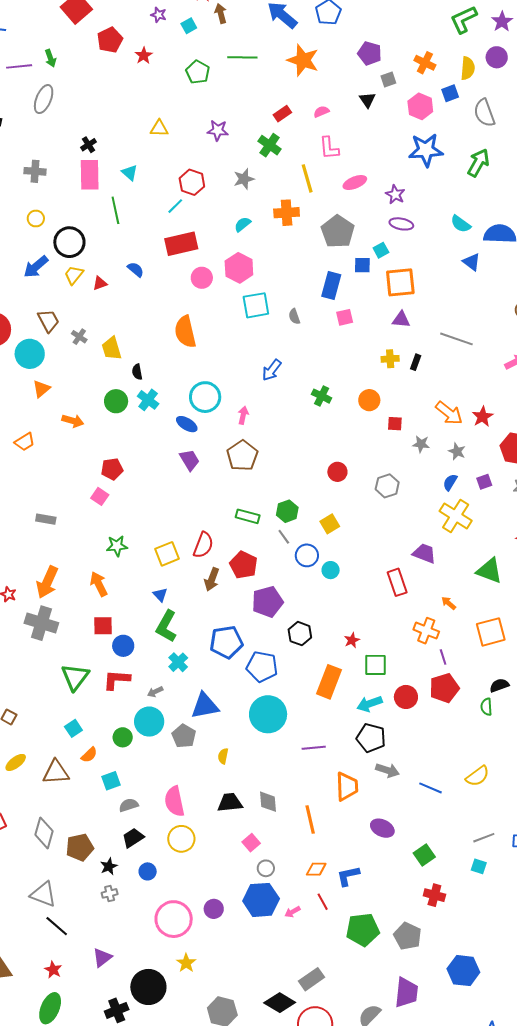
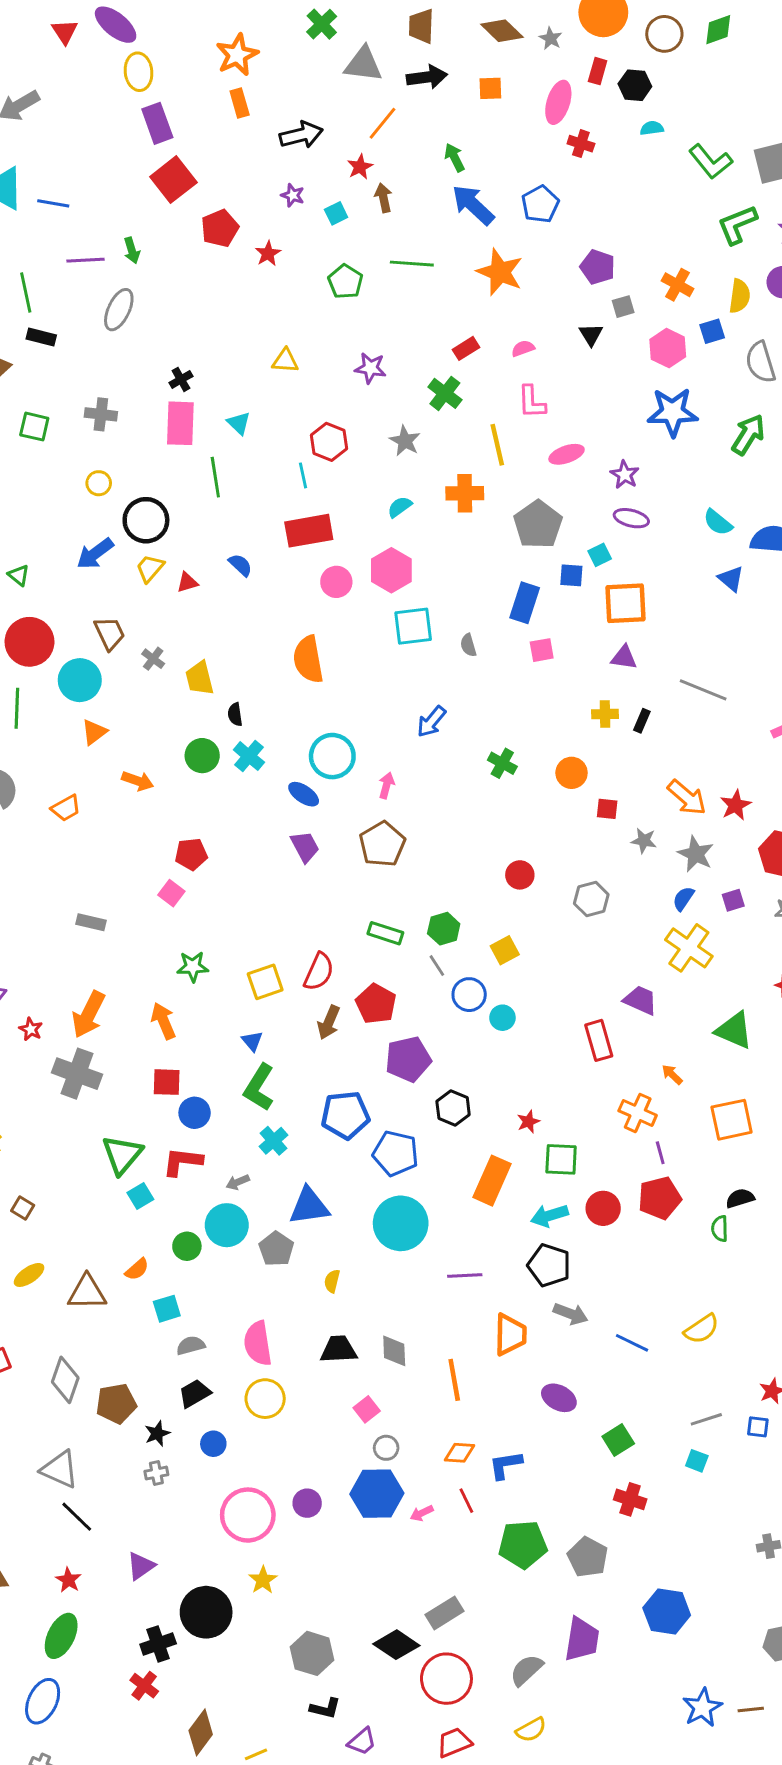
gray star: (244, 179) -> (405, 441), turned -30
cyan line: (175, 206) -> (303, 475), turned -60
gray star: (457, 451) -> (696, 854), size x1.4
cyan square: (73, 728) -> (140, 1196), moved

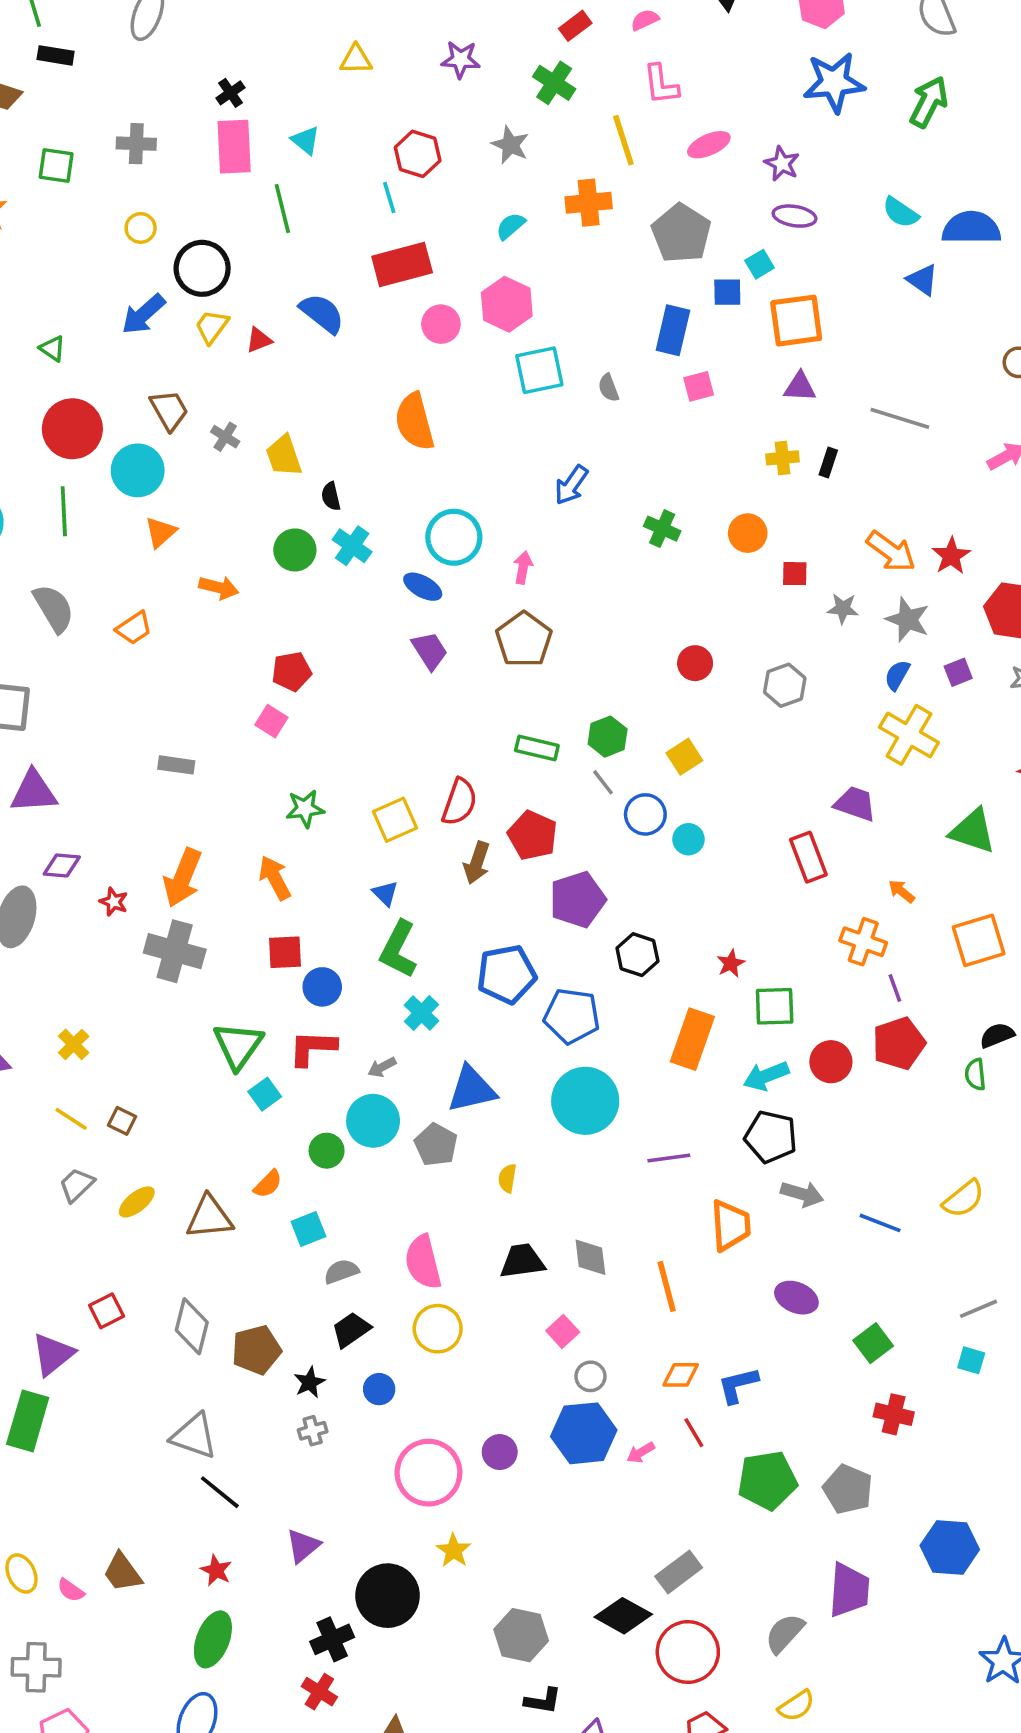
blue semicircle: (240, 565) -> (322, 313), size x1.5

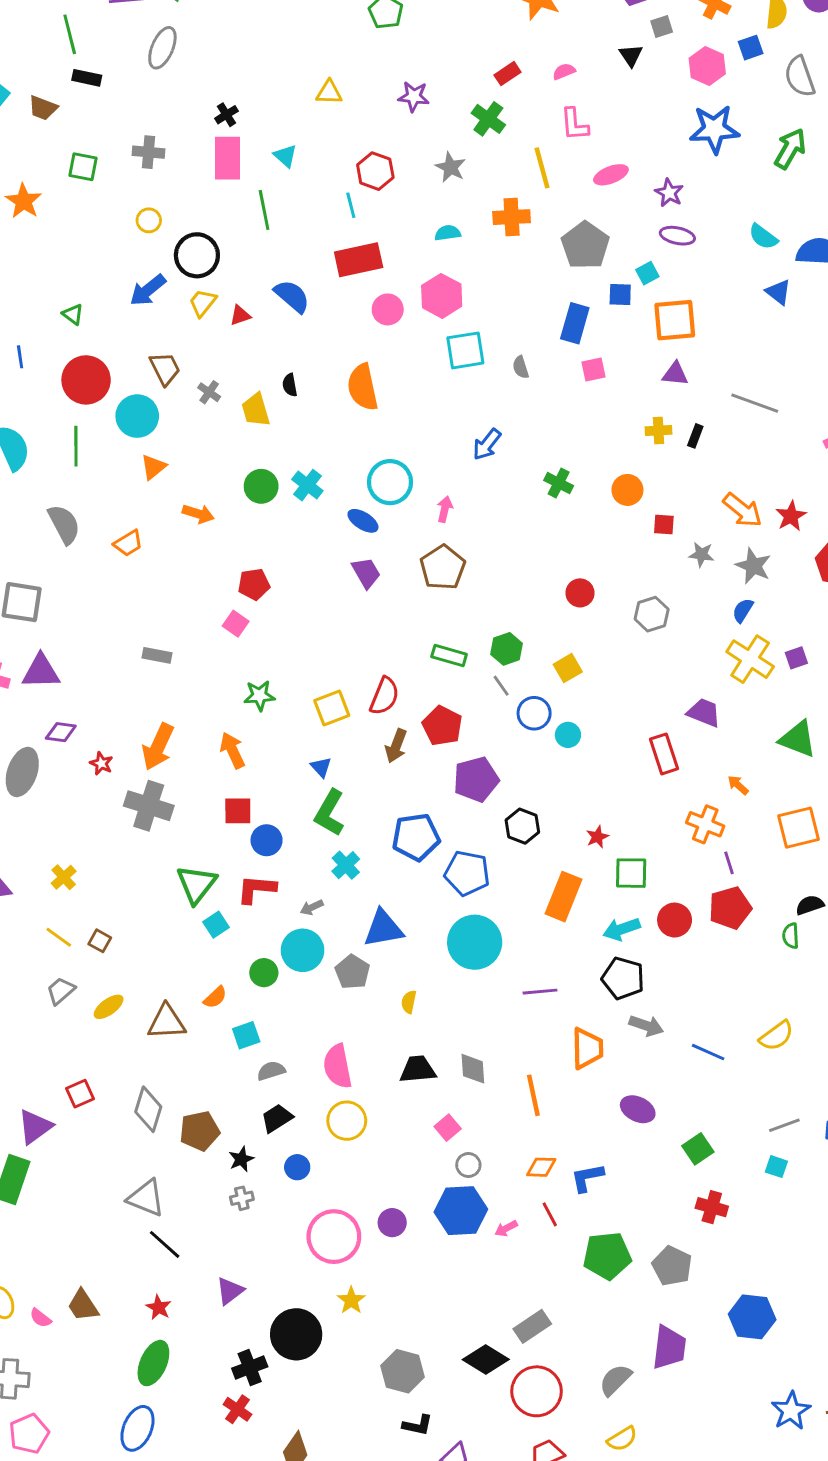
cyan semicircle: (511, 226) -> (448, 233), turned 30
black semicircle: (331, 496) -> (290, 385), moved
purple square: (958, 672) -> (796, 658), moved

